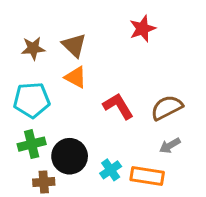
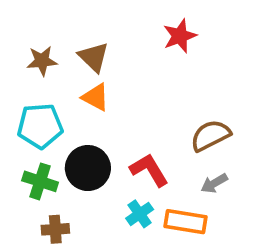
red L-shape: (118, 106) -> (149, 170), moved
green cross: (32, 144) -> (40, 181), turned 32
black circle: (70, 156) -> (88, 168), moved

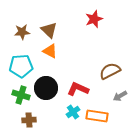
red L-shape: (149, 170) -> (78, 89), turned -35
gray arrow: (214, 183) -> (120, 96), moved

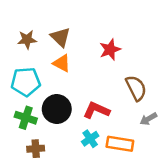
red star: (94, 19) -> (110, 50), moved
brown semicircle: (110, 71) -> (136, 88), turned 90

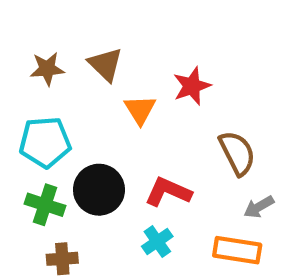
orange triangle: (62, 63) -> (140, 110), moved, turned 30
orange rectangle: (120, 144) -> (237, 250), moved

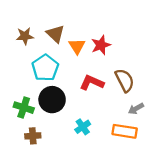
orange triangle: (140, 110) -> (77, 46), moved
cyan pentagon: (45, 142) -> (45, 68), moved, turned -30
red L-shape: (168, 192) -> (92, 83), moved

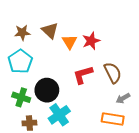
cyan pentagon: (45, 68) -> (20, 61), moved
red L-shape: (92, 83) -> (83, 75), turned -40
cyan cross: (83, 127) -> (59, 115), moved, size x1.5

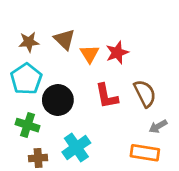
red L-shape: (83, 75) -> (107, 96), turned -85
black circle: (47, 90) -> (58, 100), moved

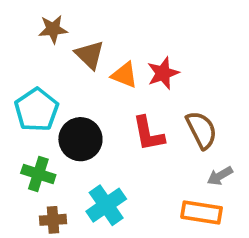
brown star: (29, 42) -> (53, 29), moved
orange triangle: (90, 54) -> (124, 75), turned -36

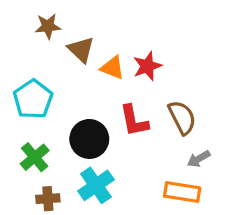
black circle: (80, 139) -> (89, 139), moved
green cross: (38, 174) -> (35, 157), turned 32

